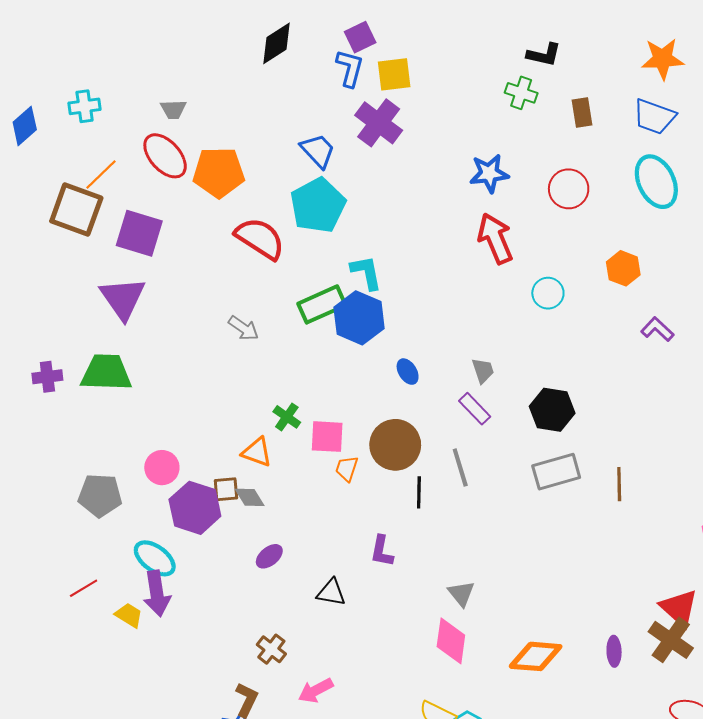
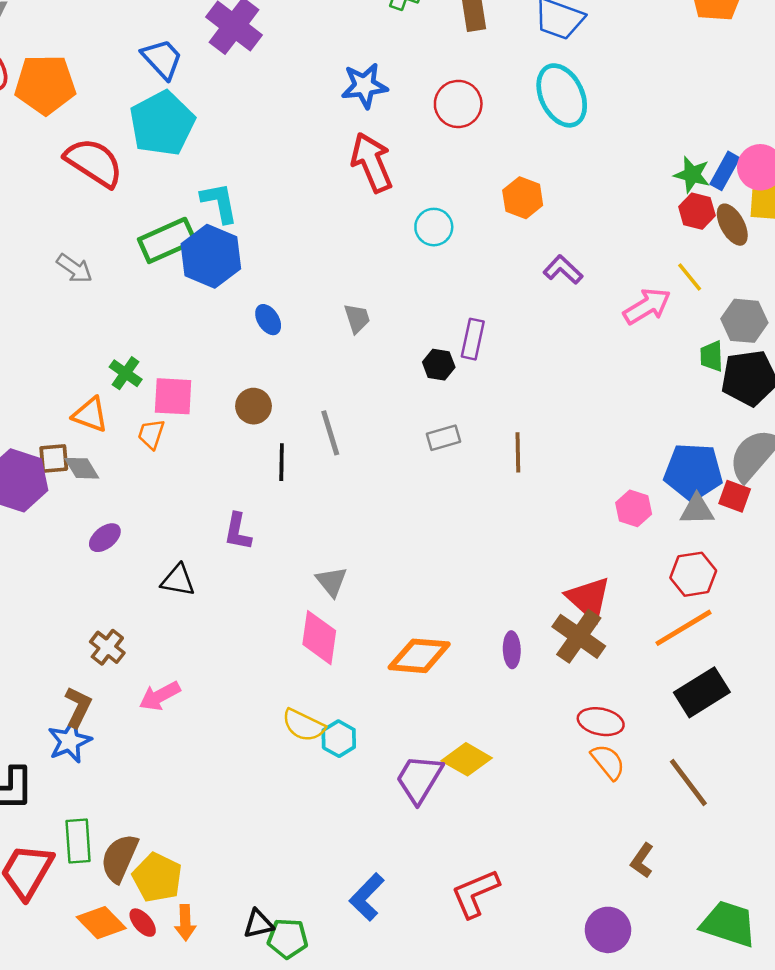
purple rectangle: (475, 409) -> (473, 339), moved, turned 56
black hexagon: (552, 410) -> (439, 365), size x0.6
brown circle: (395, 445) -> (253, 406), size x0.6
orange trapezoid: (347, 469) -> (151, 434), moved
gray rectangle: (556, 472) -> (444, 438), size x0.6

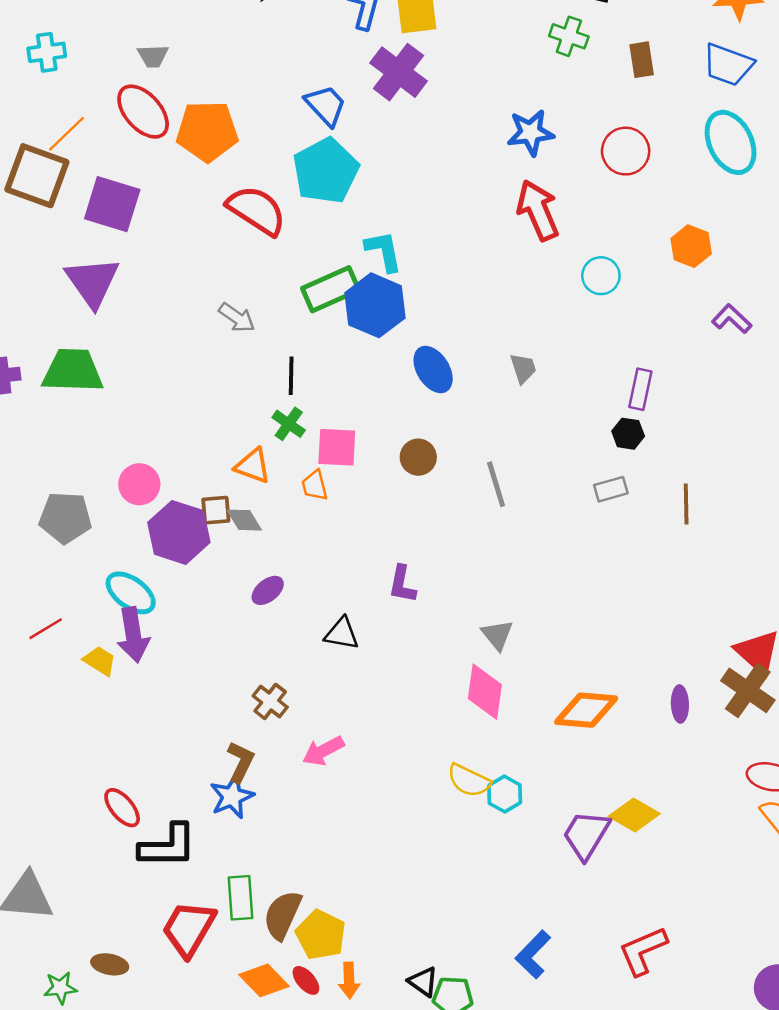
blue ellipse: (268, 320) -> (433, 369), size x1.5
black hexagon: (439, 365) -> (628, 434), moved
orange trapezoid: (151, 434) -> (315, 486), turned -32
black line: (282, 462) -> (291, 376), moved
black triangle: (258, 924) -> (423, 982), turned 48

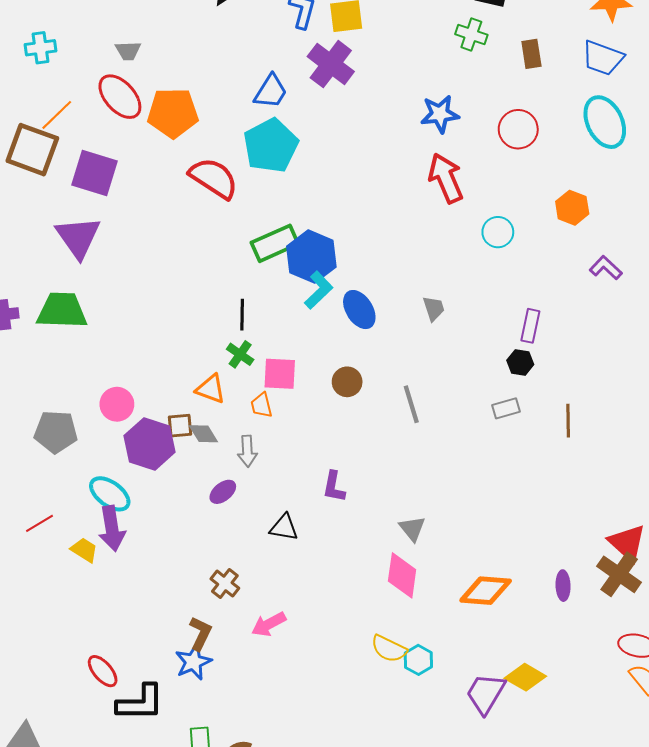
blue trapezoid: (326, 105) -> (271, 92), turned 75
cyan L-shape: (384, 251) -> (319, 290), moved, turned 57
gray arrow: (237, 318) -> (247, 451), moved, turned 52

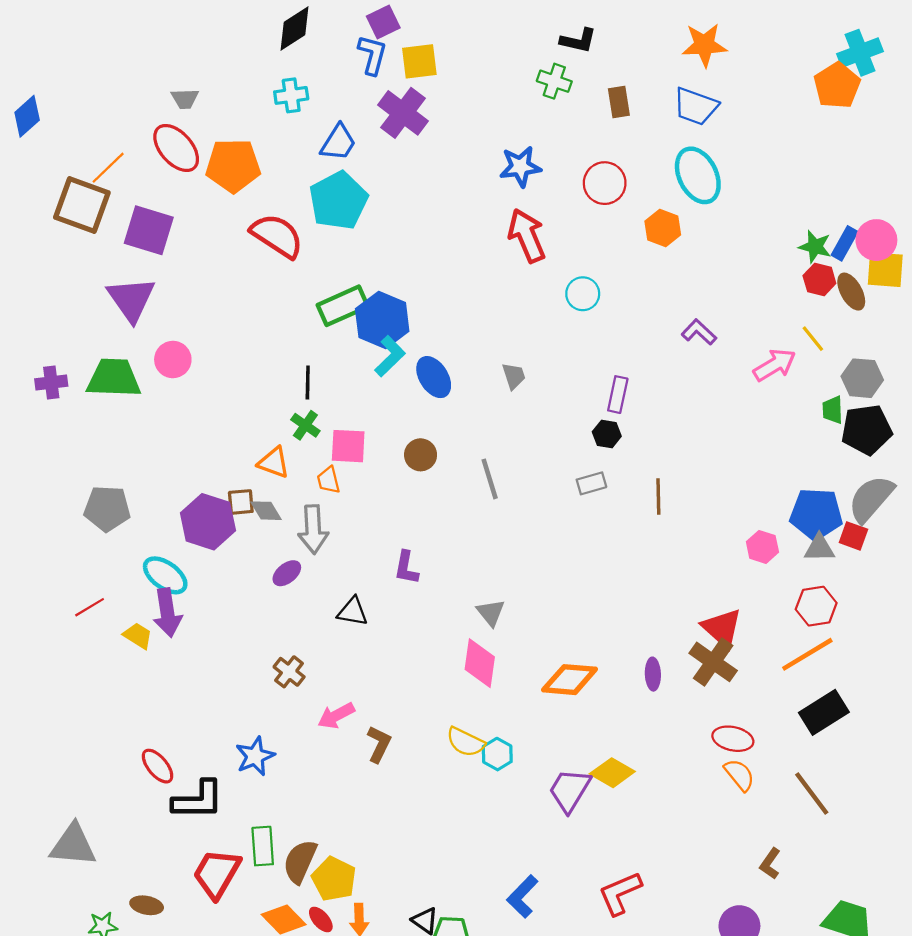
cyan cross: (40, 48) -> (291, 95), moved
orange hexagon: (572, 208) -> (663, 228), moved
pink circle: (117, 404) -> (173, 360), moved
gray arrow: (247, 451) -> (313, 529), size x1.4
brown L-shape: (200, 633) -> (379, 744), moved

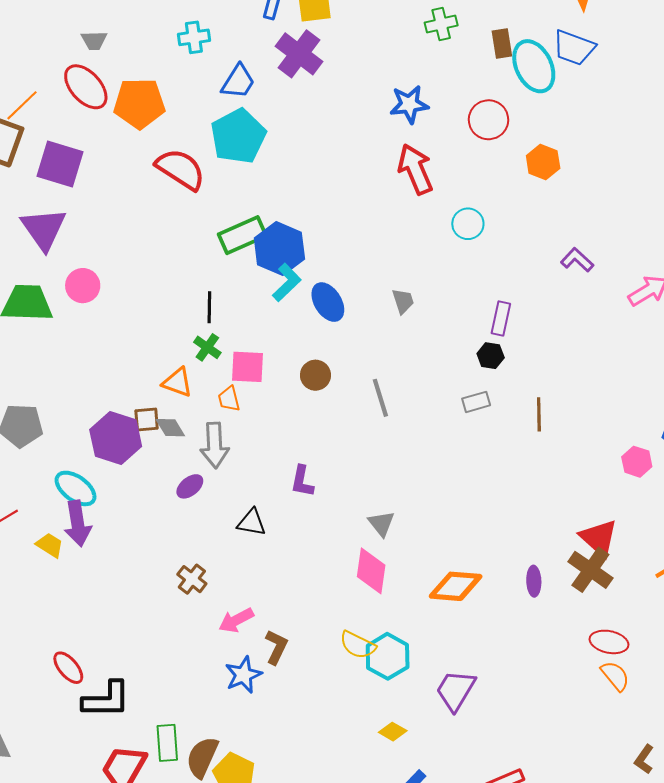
green cross: (554, 81) -> (441, 24), turned -32
cyan ellipse: (698, 175) -> (534, 66), moved
cyan hexagon: (497, 754) -> (388, 656), size x1.5
blue star: (255, 756) -> (243, 675), moved
yellow diamond: (612, 773) -> (393, 732), moved, size x0.7

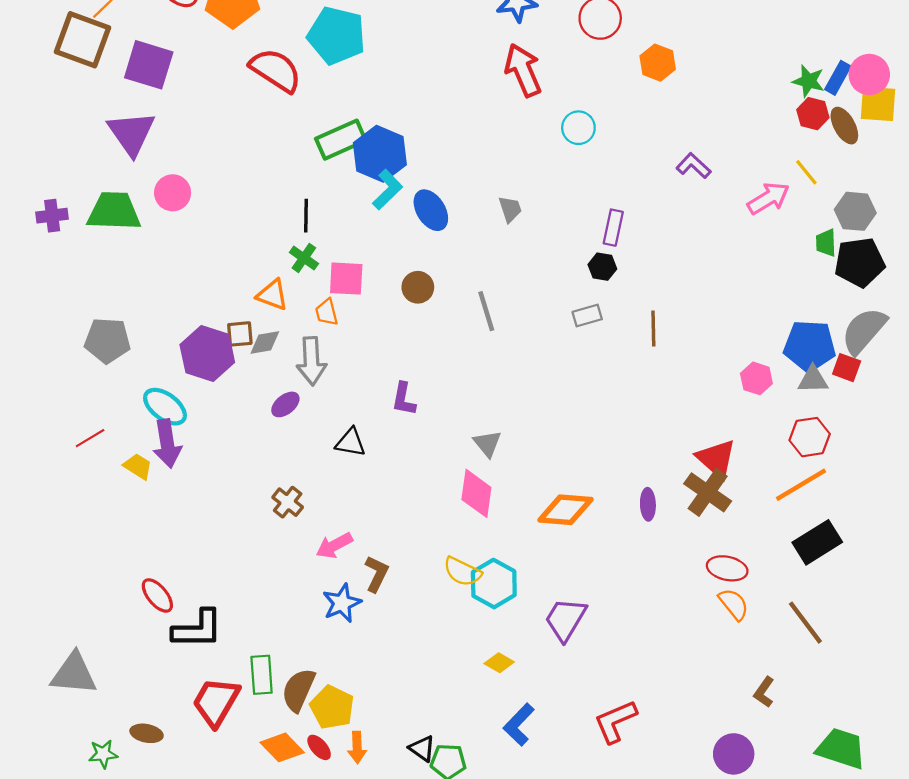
cyan pentagon: (238, 136) -> (336, 35), turned -30
gray diamond: (170, 428) -> (265, 343), turned -68

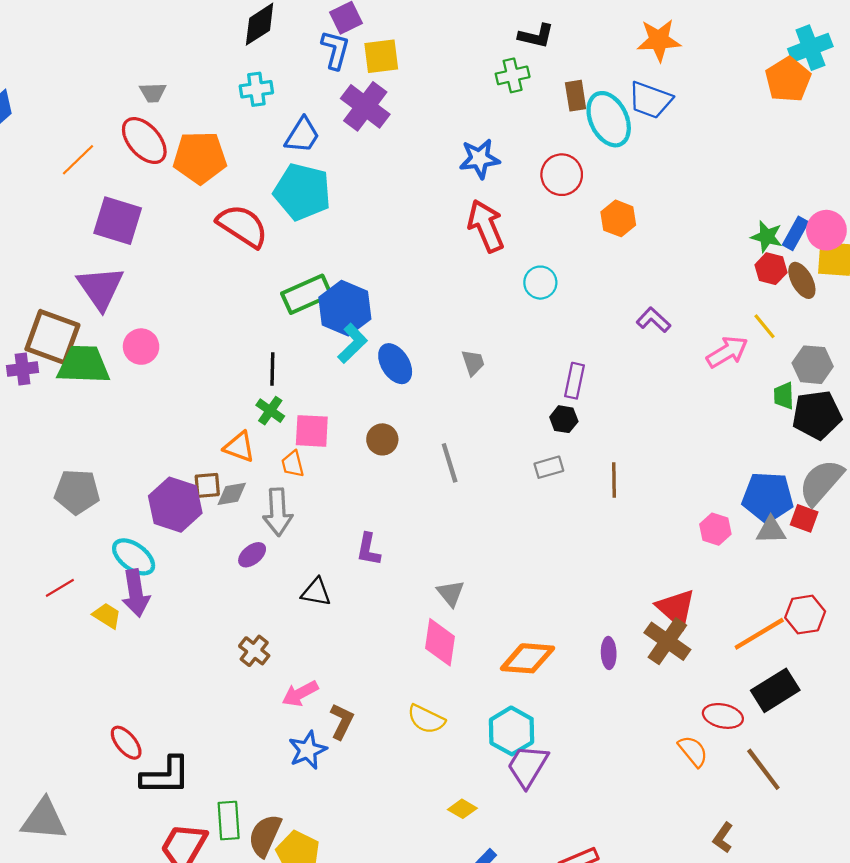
brown square: (82, 40) -> (52, 337), moved
red hexagon: (810, 437) -> (805, 615), moved
red ellipse: (727, 568) -> (723, 716), moved
cyan hexagon: (494, 584) -> (512, 731), moved

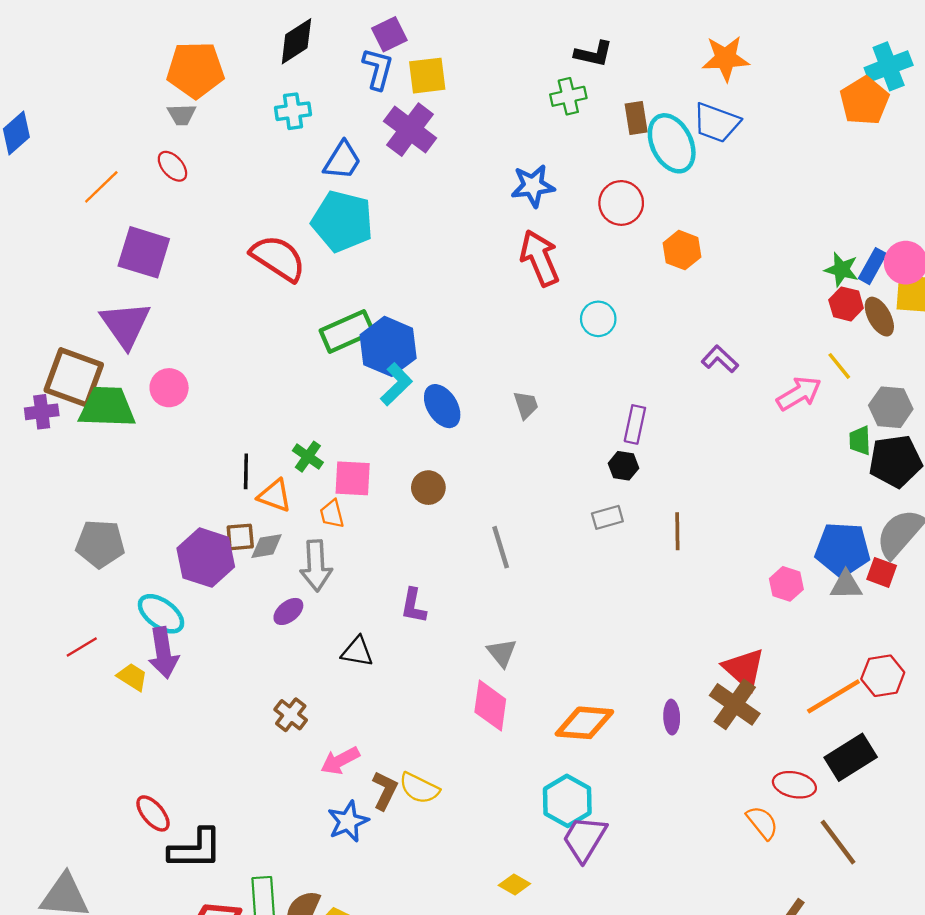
red ellipse: (144, 141) -> (172, 166), size x0.6
orange pentagon: (200, 158) -> (195, 70), moved
black line: (272, 369) -> (246, 471), moved
gray line: (450, 463) -> (501, 547), moved
yellow semicircle: (426, 719) -> (419, 788), moved

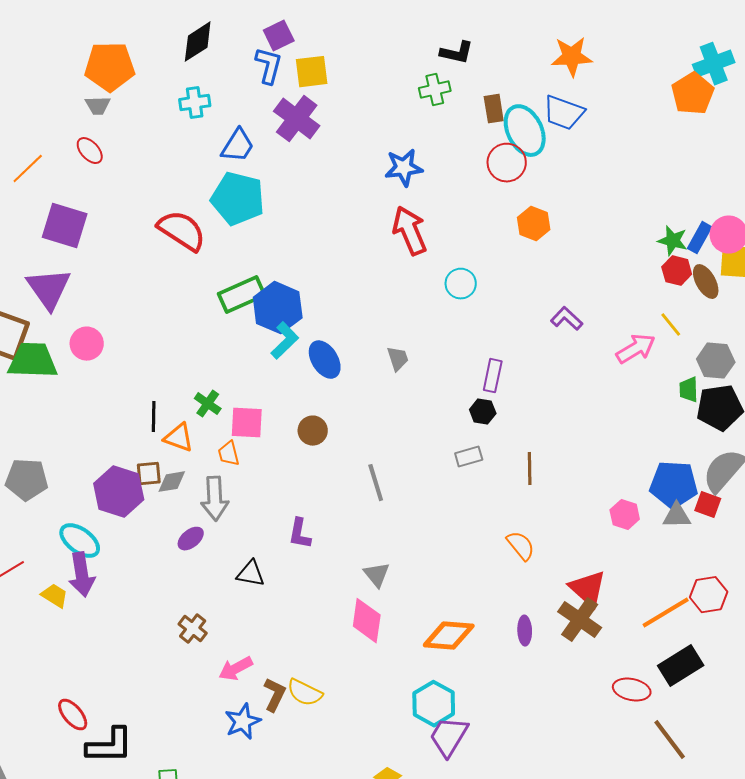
red circle: (621, 203) -> (507, 163), moved
orange semicircle: (762, 823) -> (521, 546), moved

